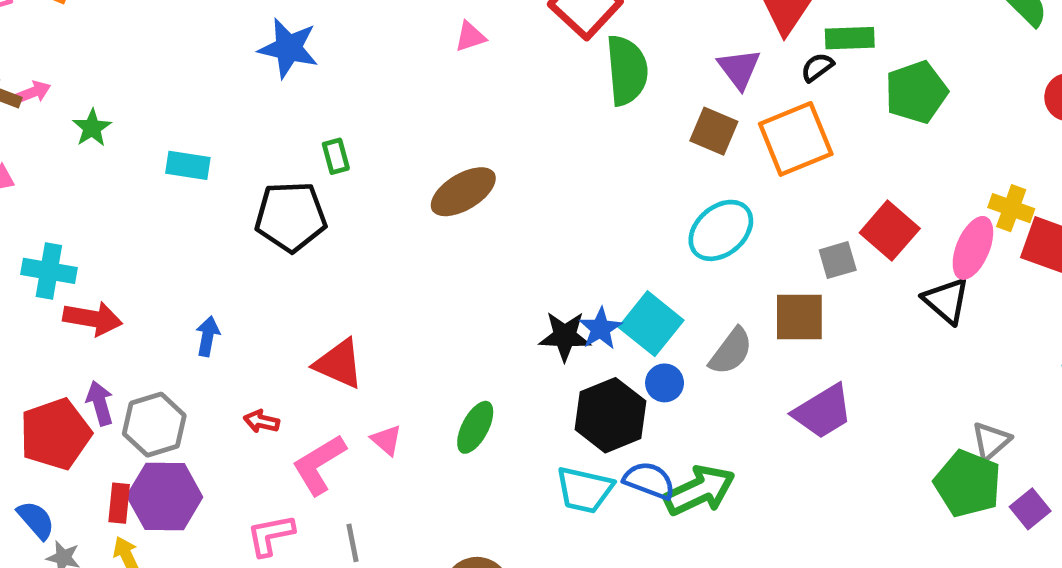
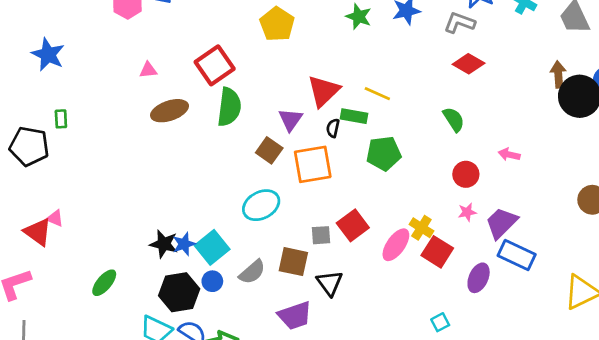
black semicircle: (817, 67) -> (333, 128), turned -54
brown ellipse: (463, 192) -> (170, 111), moved
black triangle: (946, 301) -> (330, 283), moved
pink triangle: (387, 440) -> (55, 218), moved, turned -30

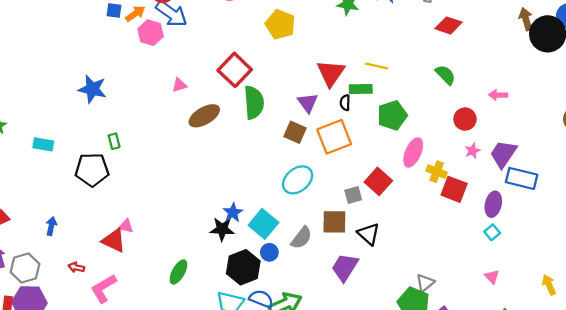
blue star: (184, 244) -> (233, 213), moved
pink ellipse: (396, 245) -> (413, 152), moved
purple trapezoid: (295, 316) -> (345, 267), turned 152
cyan square: (440, 322) -> (492, 232), moved

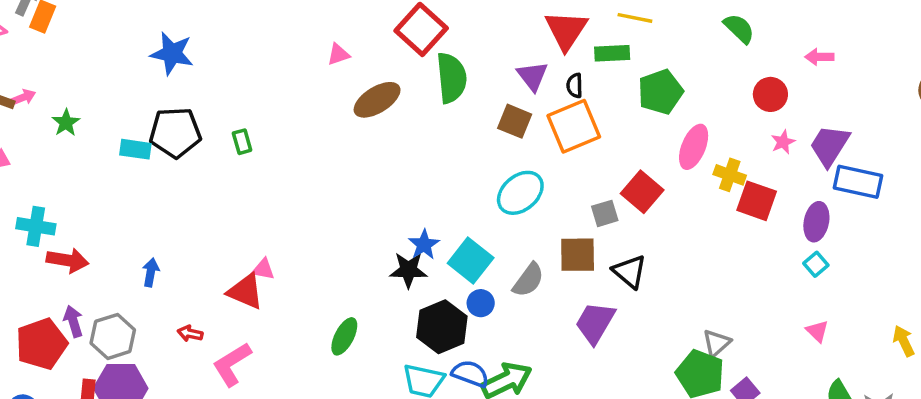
blue star: (92, 89) -> (172, 53), moved
black semicircle: (345, 103) -> (575, 85), moved
black pentagon: (92, 170) -> (175, 132), moved

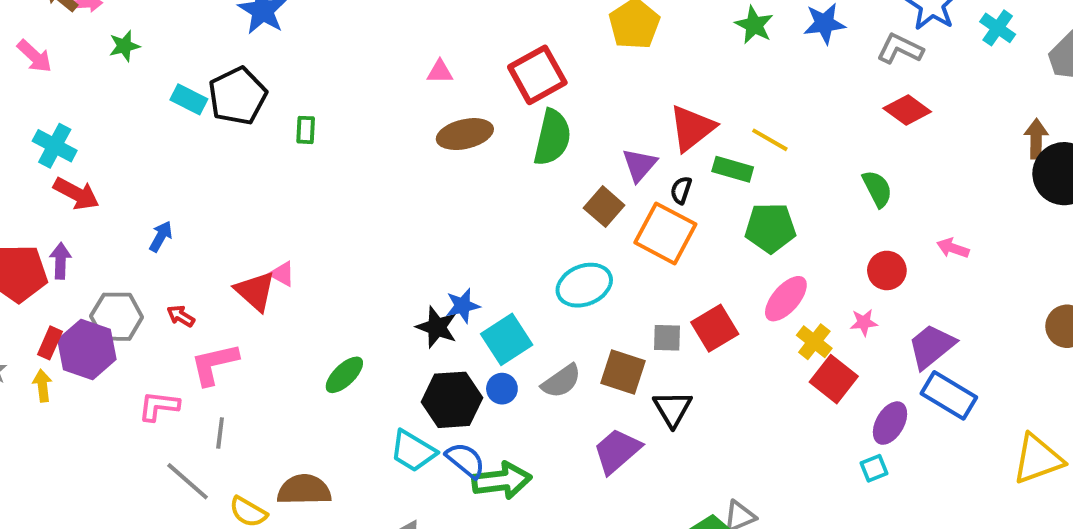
orange square: (574, 126) -> (665, 233), turned 32
black pentagon: (175, 132) -> (238, 96), turned 30
pink star: (783, 142) -> (864, 322), moved
gray hexagon: (113, 336) -> (117, 317), moved

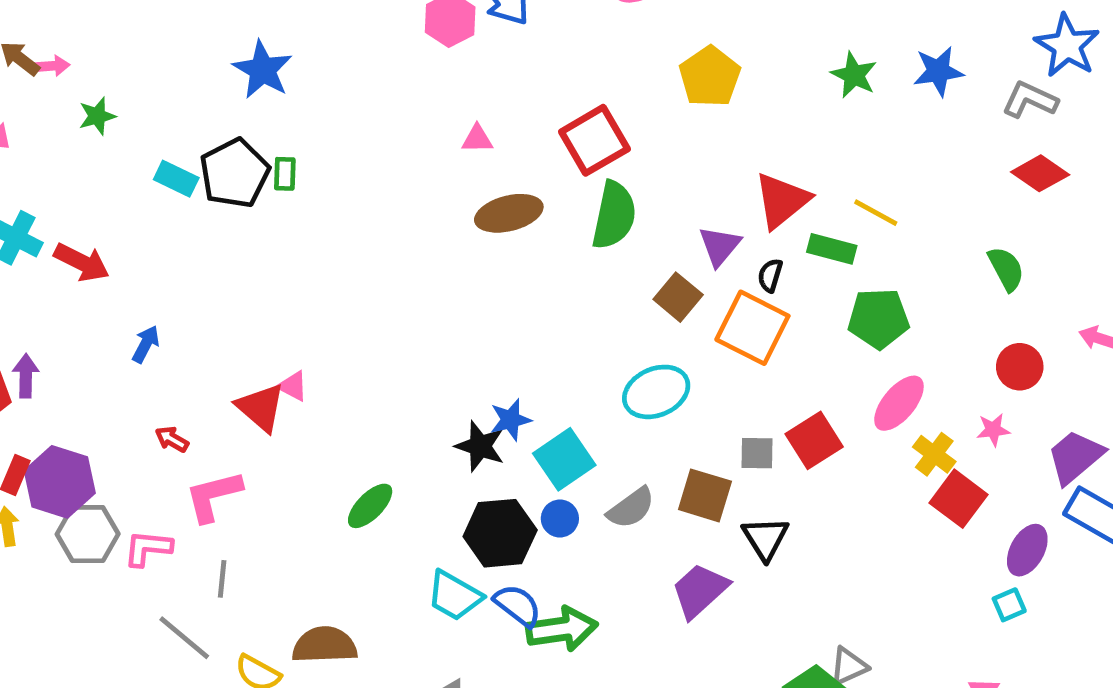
green rectangle: (306, 130) -> (285, 174), moved
red arrow: (76, 194) -> (82, 262), moved
gray hexagon: (117, 317) -> (88, 534), moved

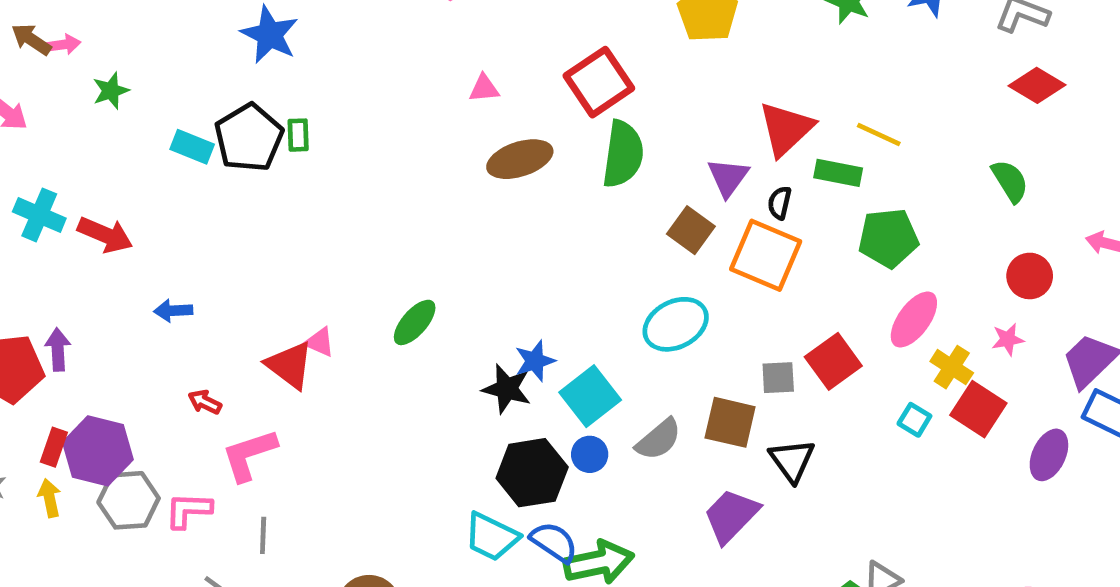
blue arrow: (146, 344) -> (173, 311), turned -117
green ellipse: (370, 506) -> (415, 322), moved
cyan square: (1009, 605) -> (914, 420), moved, turned -32

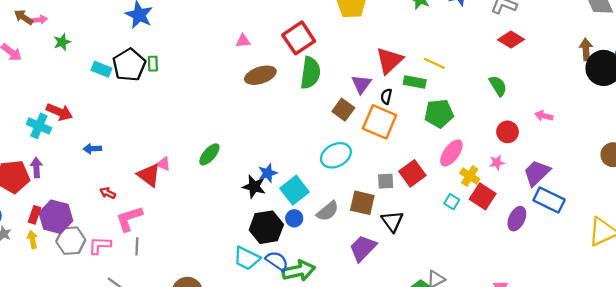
cyan cross: (39, 215) -> (39, 126), moved
gray line: (263, 535) -> (137, 246), moved

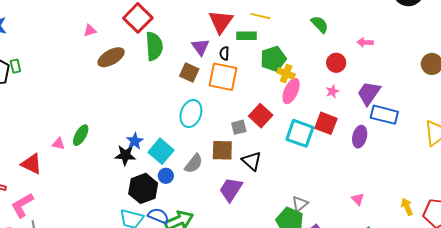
cyan ellipse: (336, 155) -> (191, 114), turned -32
pink triangle: (163, 164) -> (59, 144), moved
yellow cross: (470, 176) -> (286, 74), moved
cyan square: (452, 202) -> (300, 133), size x2.0

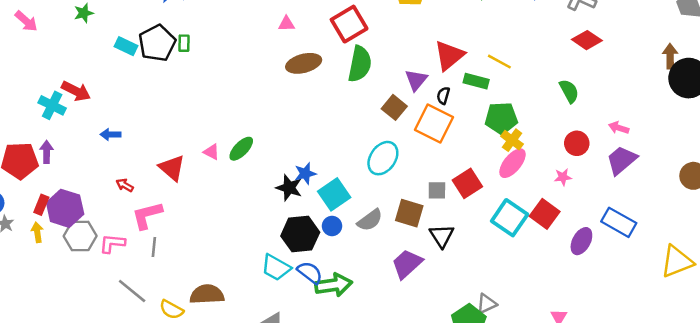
purple trapezoid: (369, 93) -> (622, 160), moved

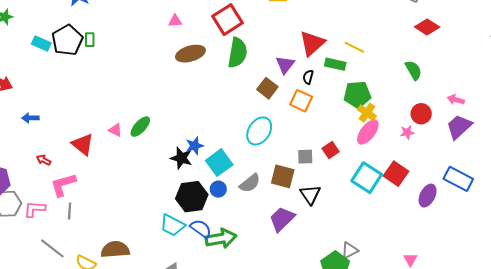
orange square: (434, 124) -> (301, 101), size x0.7
pink star: (563, 177) -> (407, 132), moved
red square: (467, 183) -> (331, 150), size x0.7

